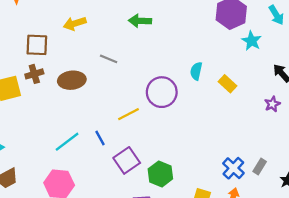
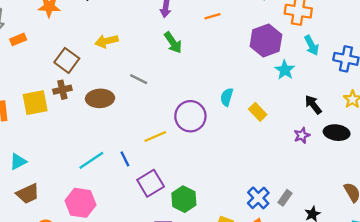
green arrow: (140, 21) -> (173, 43), turned -130
brown square: (37, 45) -> (67, 60), turned 30

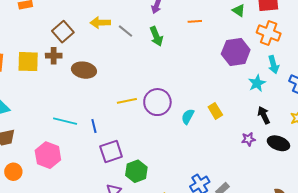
cyan star: (285, 70) -> (257, 83), moved
gray line: (139, 79) -> (126, 31), moved
cyan semicircle: (227, 97) -> (188, 116), moved
yellow line: (155, 136) -> (127, 101), moved
cyan line: (91, 160) -> (65, 121), turned 35

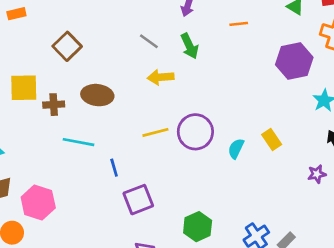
yellow arrow: (100, 23) -> (161, 77), moved
brown cross: (54, 56) -> (54, 105), moved
cyan line: (65, 121) -> (79, 142), moved
pink hexagon: (48, 155) -> (38, 202), moved
green hexagon: (136, 171) -> (198, 227), moved

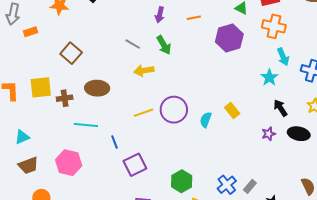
orange line: (239, 24) -> (194, 18), moved
purple hexagon: (294, 61) -> (229, 38), moved
pink hexagon: (38, 202) -> (69, 163), moved

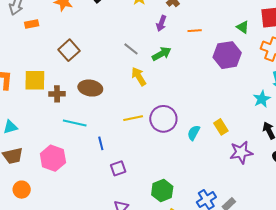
green arrow: (164, 45) -> (162, 54), turned -96
yellow arrow: (144, 71) -> (139, 76), turned 60
purple star: (269, 134) -> (241, 152), moved, size x1.6
purple square: (135, 165) -> (118, 168), size x0.7

